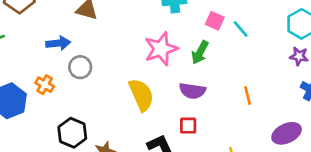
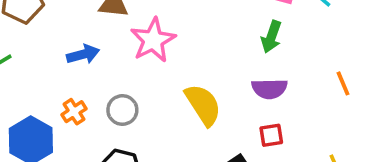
pink star: (161, 49) -> (153, 40), moved
gray circle: (80, 67) -> (122, 110), moved
orange cross: (45, 85) -> (74, 112), turned 36

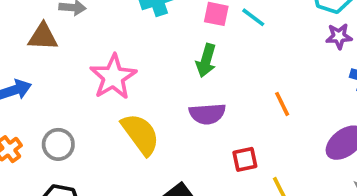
pink star: (153, 40) -> (113, 77), moved
red square: (271, 135) -> (245, 159), moved

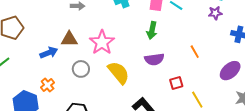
purple star: (339, 36) -> (215, 13), moved
brown triangle: (43, 37) -> (69, 39), moved
gray circle: (58, 144) -> (81, 69), moved

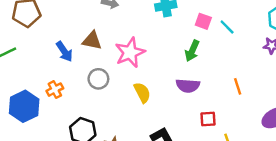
blue arrow: (49, 53) -> (64, 51), turned 66
yellow semicircle: (119, 73) -> (142, 92), size x0.7

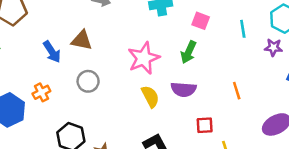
cyan line: (227, 27) -> (243, 29), moved, turned 35
pink star: (130, 52) -> (144, 58), moved
yellow semicircle: (142, 92) -> (150, 97), moved

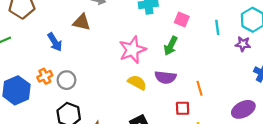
brown triangle: (82, 40) -> (82, 22), moved
gray circle: (88, 81) -> (66, 80), moved
orange line: (237, 91) -> (200, 88), moved
yellow semicircle: (150, 97) -> (137, 82), turned -36

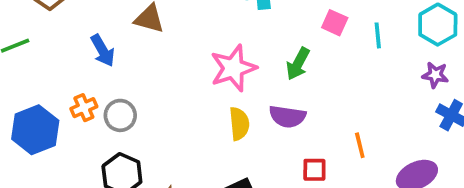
pink square: (182, 20) -> (335, 23), moved
purple star: (243, 44) -> (435, 75), moved
yellow semicircle: (137, 82) -> (239, 124), turned 54
orange line: (200, 88) -> (360, 145), moved

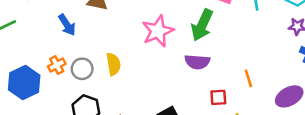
green arrow: (298, 64) -> (202, 25), size x1.4
yellow semicircle: (239, 124) -> (113, 64), moved

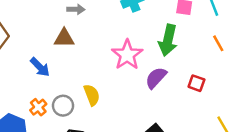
purple semicircle: (197, 62) -> (156, 78), moved, turned 140
orange line: (248, 78) -> (218, 43), moved
red square: (218, 97) -> (196, 83), moved, turned 35

